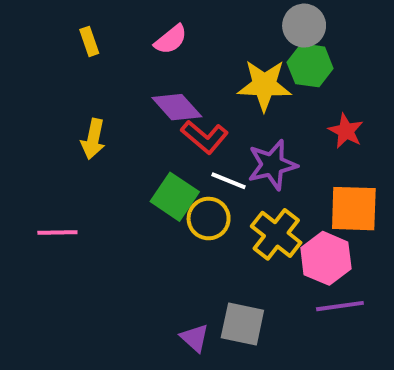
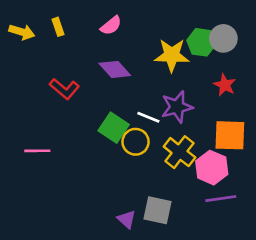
gray circle: (304, 26) -> (223, 38), moved
red L-shape: (205, 137) -> (64, 89), moved
yellow arrow: (93, 139) -> (22, 32), moved, turned -85

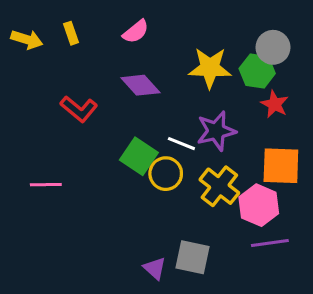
green hexagon: (201, 42) -> (257, 71), moved

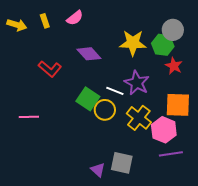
pink semicircle: (136, 32) -> (75, 18), moved
purple star: (216, 131) -> (137, 83), turned -30

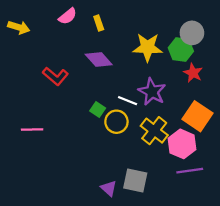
pink semicircle: (75, 18) -> (68, 16), moved
yellow rectangle: (45, 21) -> (99, 23), moved
green square: (88, 99) -> (98, 109), size x0.6
orange square: (178, 105) -> (198, 116), turned 32

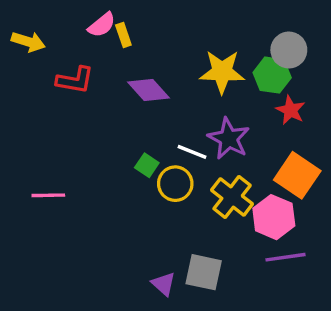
yellow rectangle: (99, 23) -> (123, 35), moved
red L-shape: (55, 76) -> (75, 80), moved, turned -30

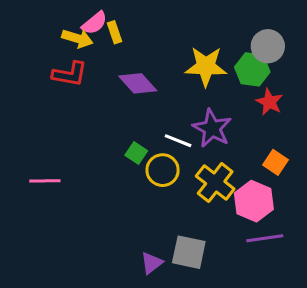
yellow arrow: (28, 42) -> (77, 38), moved
orange square: (297, 175) -> (276, 162), size x0.6
purple triangle: (164, 284) -> (152, 263), turned 40

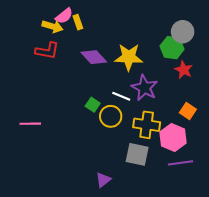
yellow star: (206, 66) -> (129, 57), moved
yellow cross: (215, 182) -> (147, 125), turned -30
gray square: (189, 252) -> (137, 154), moved

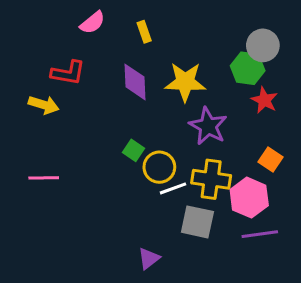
yellow rectangle: (78, 22) -> (144, 32), moved
yellow arrow: (52, 26) -> (44, 105), moved
purple diamond: (94, 57) -> (135, 82), turned 40
white line: (121, 96) -> (173, 188), moved, turned -42

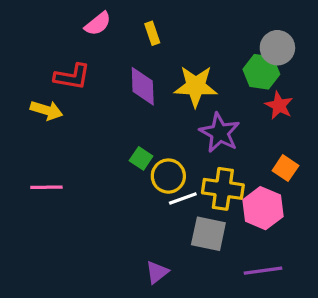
purple line: (260, 234) -> (263, 271), moved

